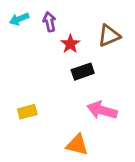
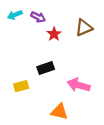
purple arrow: (49, 22) -> (38, 17), turned 128
black rectangle: (83, 72) -> (46, 68), moved

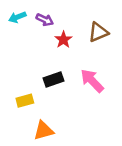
pink arrow: (79, 85) -> (92, 81), moved, turned 30
orange triangle: (59, 112) -> (44, 131), moved, turned -30

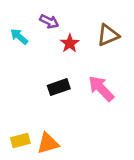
cyan arrow: (17, 17) -> (19, 36), moved, turned 63
yellow rectangle: (25, 101) -> (20, 140), moved

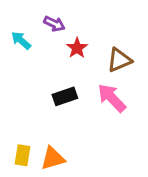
brown triangle: (108, 35) -> (119, 60), moved
yellow rectangle: (20, 140) -> (23, 155), turned -66

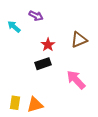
red star: (77, 48) -> (48, 45), moved
pink arrow: (112, 98) -> (76, 80), moved

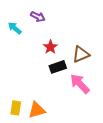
brown triangle: (79, 40) -> (81, 54), moved
black rectangle: (43, 64) -> (58, 67), moved

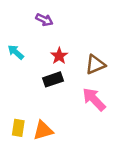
cyan arrow: (15, 28) -> (16, 52), moved
black rectangle: (58, 67) -> (53, 79), moved

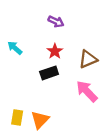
purple arrow: (44, 20) -> (56, 22), moved
orange triangle: (43, 130) -> (40, 120), turned -30

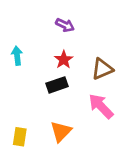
cyan arrow: (15, 48) -> (17, 56), turned 42
orange triangle: (40, 120) -> (61, 131), moved

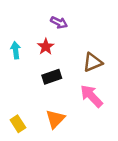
red star: (64, 60) -> (46, 47), moved
yellow rectangle: (20, 137) -> (18, 124), turned -42

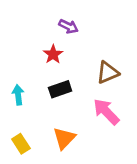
cyan arrow: (16, 50) -> (18, 95), moved

